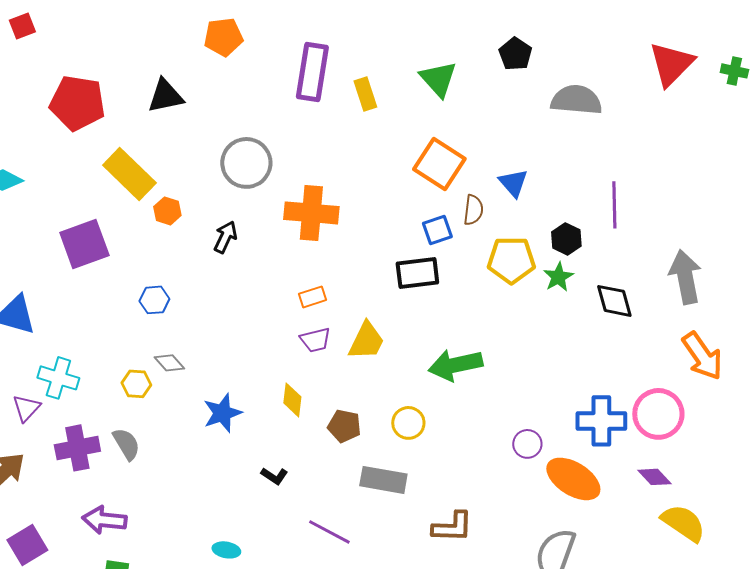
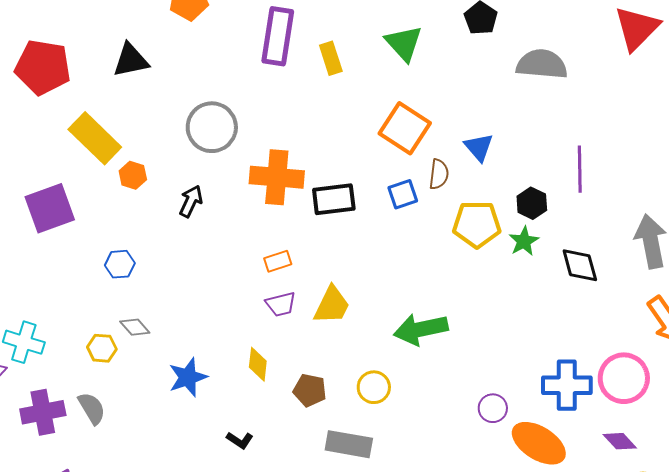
black rectangle: (417, 273) -> (334, 199), moved

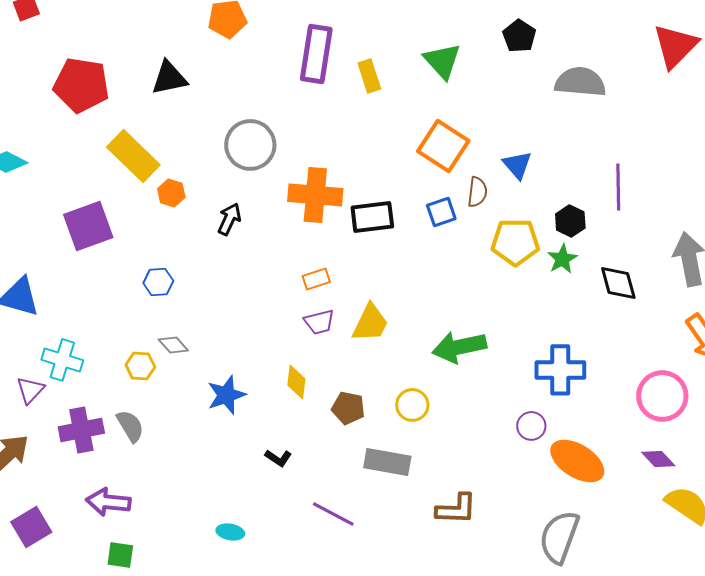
blue cross: (567, 385) -> (560, 370), moved

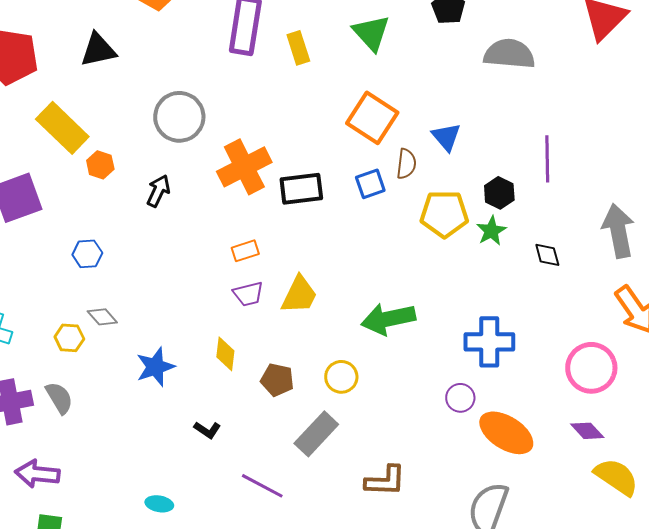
orange cross: (315, 195) -> (244, 167), turned -32
black diamond: (618, 283) -> (547, 255), size x0.7
gray rectangle: (387, 462) -> (316, 434), turned -57

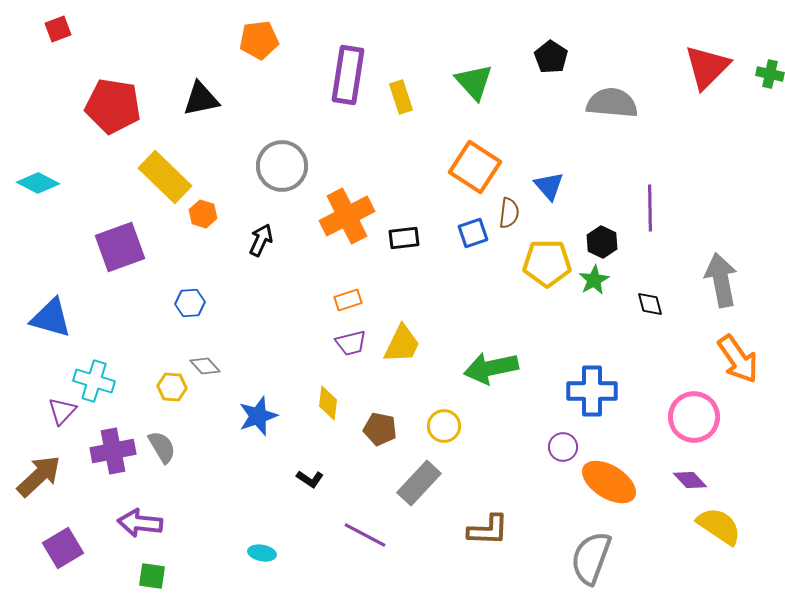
black rectangle: (301, 189) -> (404, 238), size x0.7

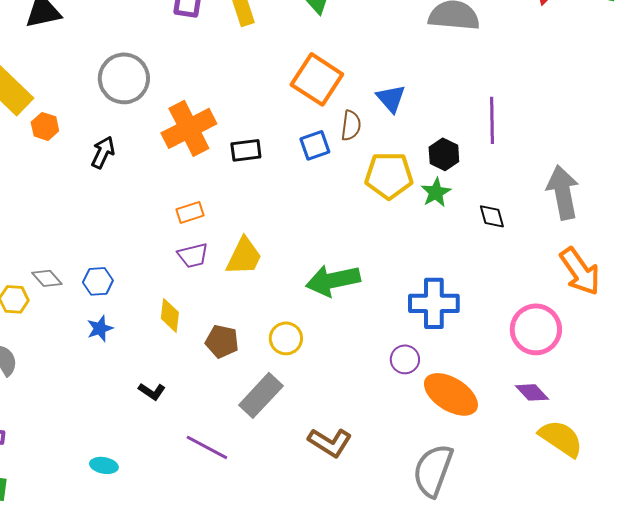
blue hexagon: (190, 303) -> (98, 281), moved
blue star: (258, 416) -> (100, 328), size x0.7
brown L-shape: (488, 530) -> (330, 442), turned 30

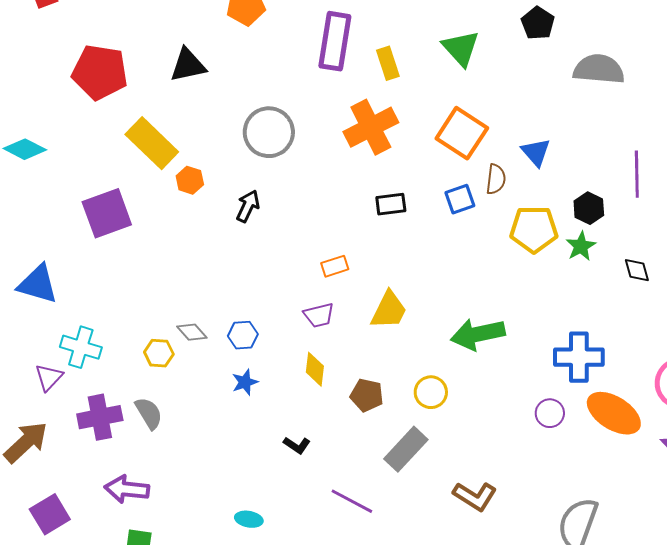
orange cross: (189, 128) -> (371, 127), moved
purple trapezoid: (193, 255) -> (319, 315), moved
orange ellipse: (451, 394) -> (614, 413), moved

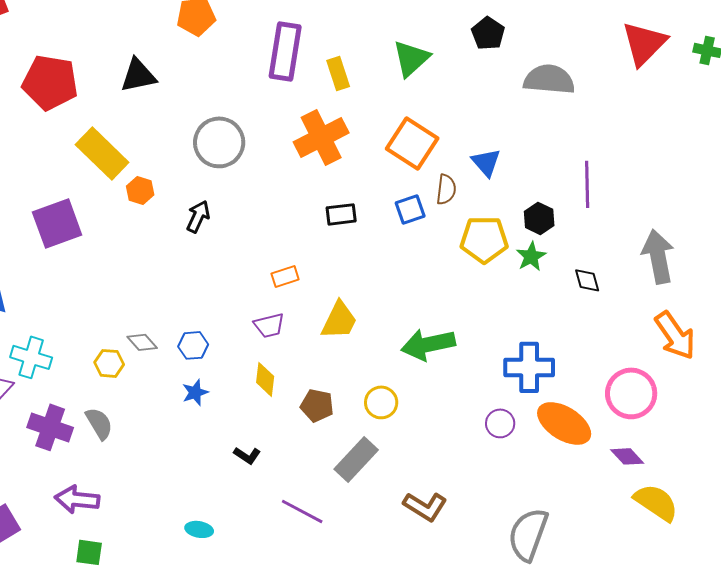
green triangle: (461, 48) -> (411, 58), turned 30
purple cross: (100, 417) -> (50, 427), turned 30

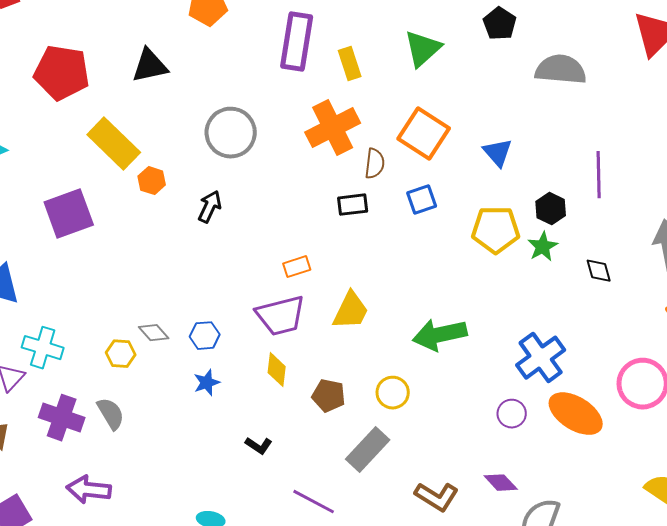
brown semicircle: (446, 189) -> (375, 164), moved
purple trapezoid: (269, 325) -> (281, 316), size x1.6
blue cross: (529, 367) -> (541, 358), turned -36
purple diamond: (627, 456) -> (501, 483), moved

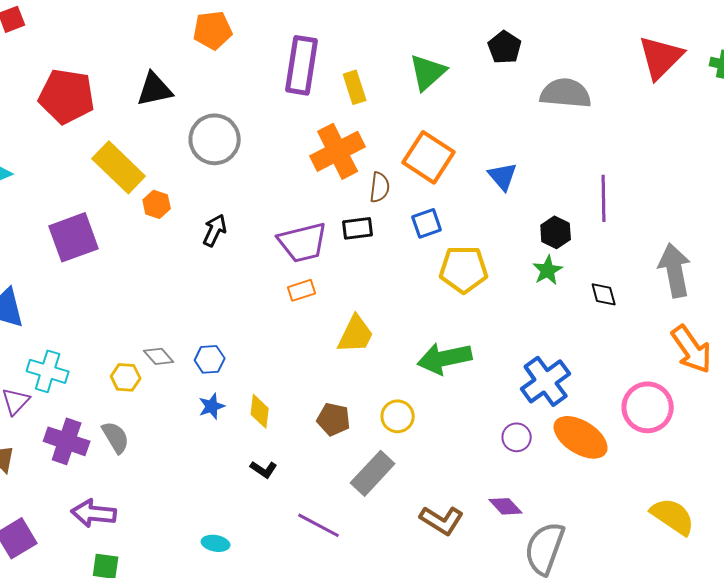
gray circle: (231, 133) -> (215, 139), moved
yellow pentagon: (496, 230) -> (464, 269), moved
purple trapezoid: (281, 316) -> (303, 242), moved
yellow diamond: (277, 370) -> (260, 411), moved

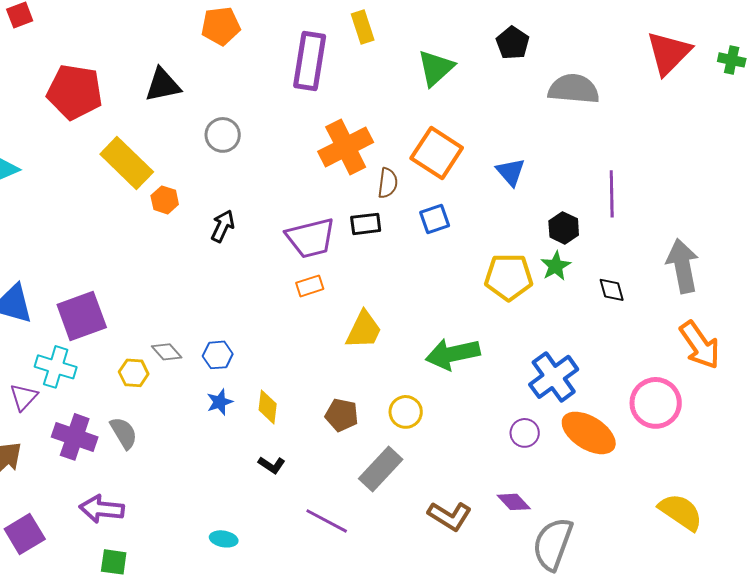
yellow rectangle: (355, 87) -> (363, 27), moved
gray circle: (215, 139) -> (223, 135), size x0.7
purple square: (74, 237) -> (82, 316), moved
yellow pentagon: (464, 269) -> (509, 277), moved

